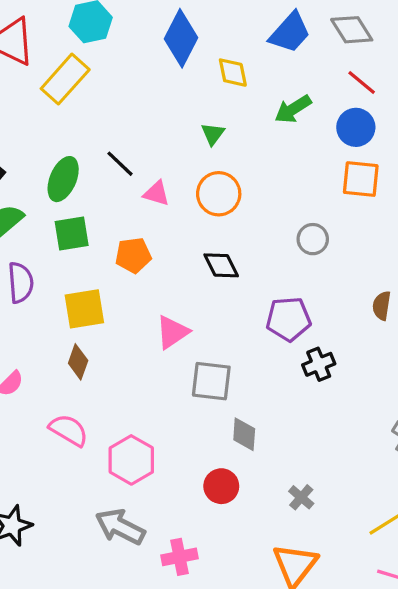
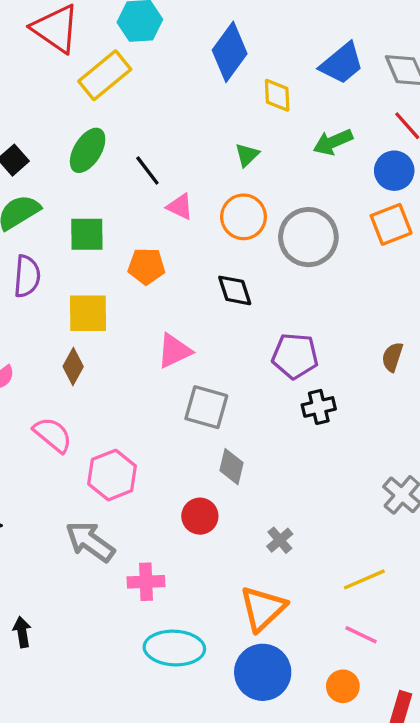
green ellipse: (63, 179) -> (88, 150), moved
orange square: (361, 179) -> (391, 224), turned -36
gray circle: (313, 239) -> (308, 237), moved, size x1.8

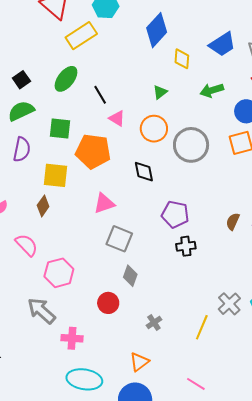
orange pentagon: (146, 266) -> (93, 151), size x1.6
yellow line: (364, 579) -> (202, 327), moved, turned -50
orange triangle: (263, 609) -> (139, 362), size x0.7

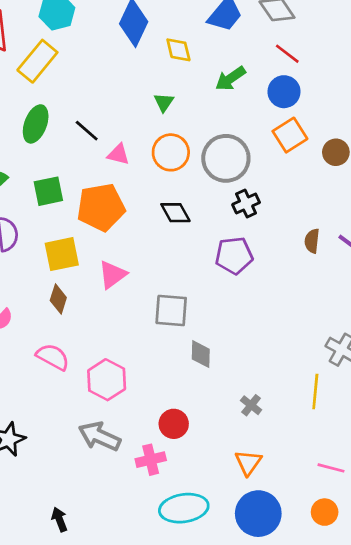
pink triangle: (104, 203) -> (112, 275), moved
black cross: (186, 246) -> (246, 204), moved
red circle: (108, 303) -> (174, 424), moved

